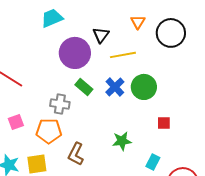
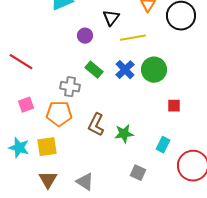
purple circle: (75, 53) -> (85, 36), size x0.5
green star: (122, 141) -> (124, 134), moved
brown L-shape: (76, 154) -> (96, 125), moved

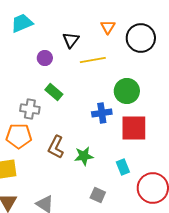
blue cross: (125, 70) -> (102, 113), moved, turned 36
green circle: (154, 70) -> (127, 91), moved
red square: (174, 106) -> (134, 128), size x2.0
cyan rectangle: (163, 145) -> (123, 167), turned -49

